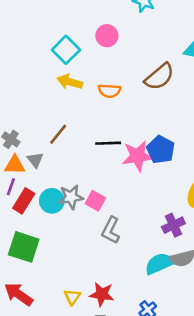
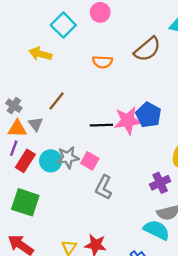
yellow arrow: (70, 82) -> (40, 54), moved
black line: (108, 143) -> (101, 125), moved
cyan semicircle: (159, 264) -> (157, 230), moved, turned 50

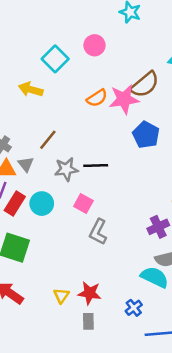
orange semicircle: (102, 62) -> (97, 98), turned -36
blue pentagon: (149, 115) -> (146, 135), moved
pink star: (128, 121) -> (124, 99), moved
gray star: (68, 157) -> (66, 169), moved

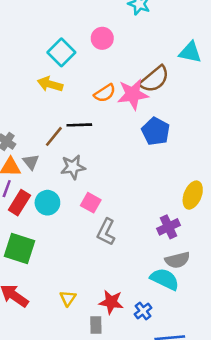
yellow arrow: (31, 89) -> (50, 84), moved
black line: (96, 165) -> (79, 125), moved
red star: (90, 293) -> (111, 302), moved

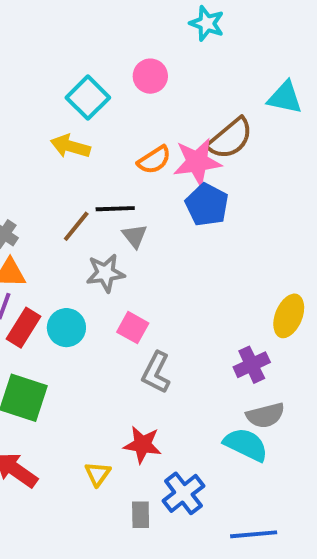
blue pentagon: (156, 131) -> (207, 205), moved
gray triangle: (31, 162) -> (135, 236), moved
red star: (111, 302) -> (142, 445), moved
blue cross: (143, 311) -> (183, 493), moved, size x1.5

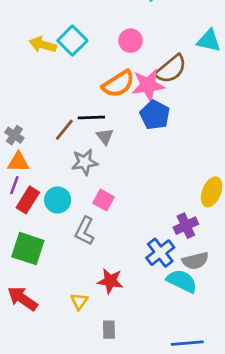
pink circle: (150, 76) -> (131, 41), moved
yellow arrow: (70, 146) -> (43, 45), moved
orange semicircle: (154, 160) -> (118, 84), size x1.4
gray L-shape: (156, 372) -> (85, 231), moved
blue cross: (183, 493) -> (160, 253), moved

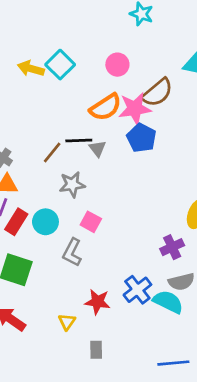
gray triangle: (105, 136) -> (97, 149), moved
blue cross: (160, 253) -> (137, 290), moved

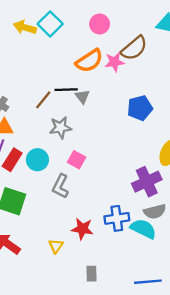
pink star: (135, 109) -> (115, 62), size x0.7
blue pentagon: (141, 138) -> (140, 108), moved, turned 30
purple cross: (172, 247) -> (147, 182), size x1.4
blue cross: (137, 290) -> (117, 218), turned 30
gray rectangle: (96, 350) -> (92, 274), moved

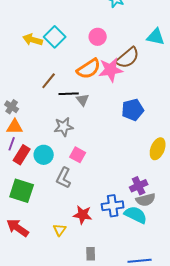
pink star: (115, 62) -> (111, 70), size x1.4
brown line: (43, 100) -> (49, 81), moved
purple cross: (147, 182) -> (139, 186), moved, size x0.7

